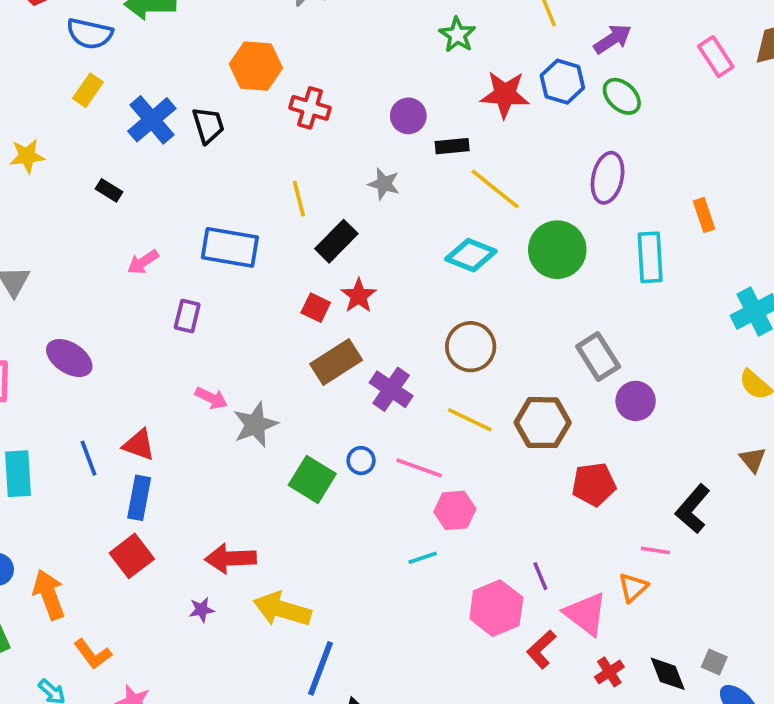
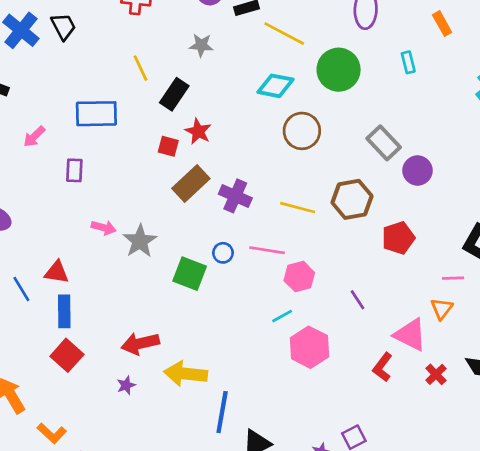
cyan rectangle: (650, 257) -> (408, 62), size x0.6
brown circle: (471, 347) -> (302, 131), moved
purple line: (540, 576) -> (358, 300), moved
pink hexagon: (496, 608) -> (309, 347), moved

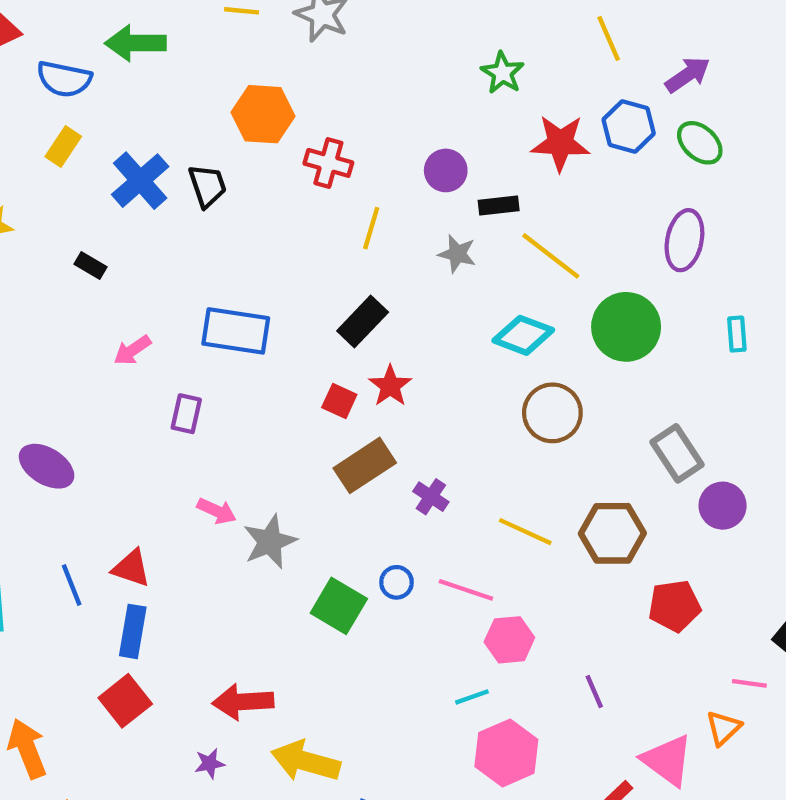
gray star: (201, 45) -> (457, 254), moved
yellow line: (140, 68) -> (371, 228), moved, turned 32
purple cross: (235, 196) -> (431, 497), size x0.7

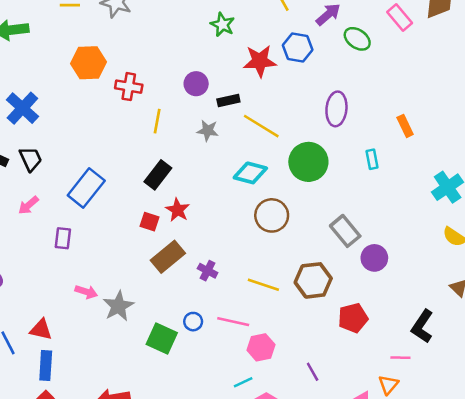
green ellipse: (700, 143) -> (357, 39), moved
black trapezoid: (207, 186) -> (31, 159), moved
blue rectangle: (236, 331) -> (86, 188), turned -54

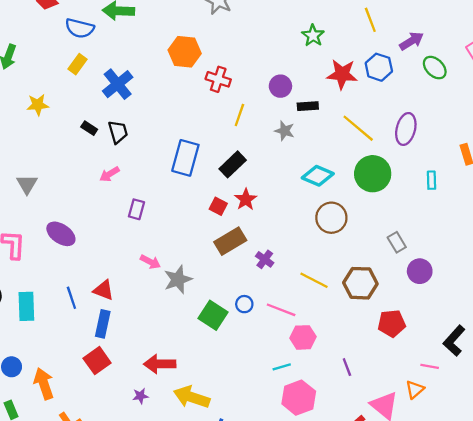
yellow line: (261, 126) -> (358, 128), moved
blue rectangle: (86, 188) -> (185, 158), moved, turned -32
gray rectangle: (345, 231) -> (397, 242), size x0.7

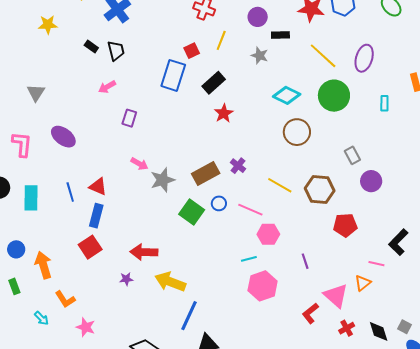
red square: (218, 206) -> (192, 51), moved, turned 35
brown rectangle: (230, 241) -> (206, 173), moved

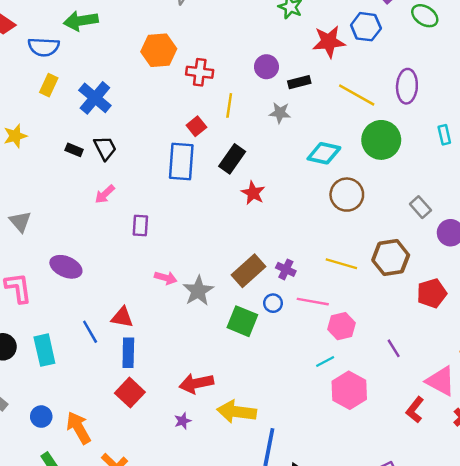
purple cross: (238, 166) -> (286, 269), moved

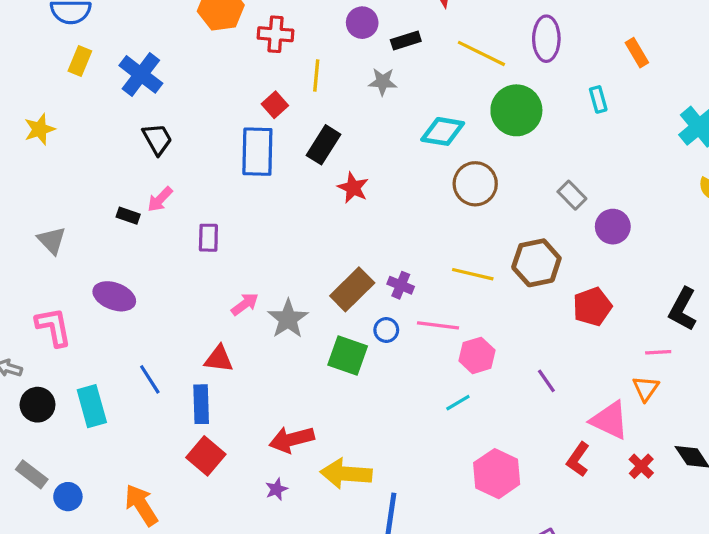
black rectangle: (74, 150) -> (128, 216), moved
pink arrow: (166, 278) -> (245, 304), turned -50
red triangle: (122, 317) -> (219, 359), moved
pink hexagon: (349, 390) -> (497, 474), moved
blue circle: (41, 417) -> (68, 497), moved

